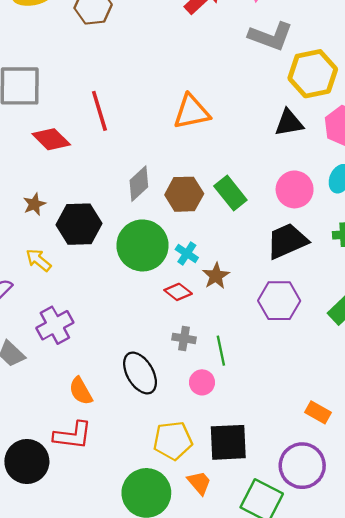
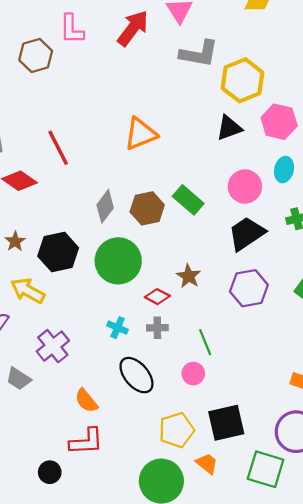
cyan cross: (187, 254) -> (118, 328), moved
yellow arrow: (38, 260) -> (28, 291), size x1.4
gray cross: (184, 338) -> (157, 328), moved
black circle: (27, 461) -> (50, 472), size x0.6

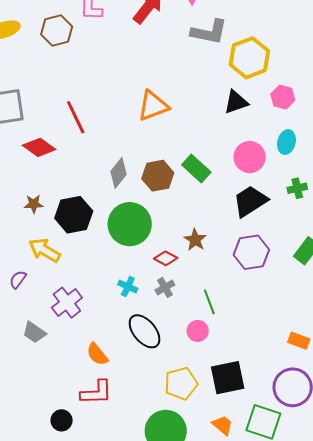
pink hexagon: (279, 122) -> (283, 97), size x0.7
brown star: (15, 241) -> (34, 204), turned 30
gray cross: (157, 328) -> (165, 287), turned -30
orange trapezoid: (207, 463) -> (222, 425), moved

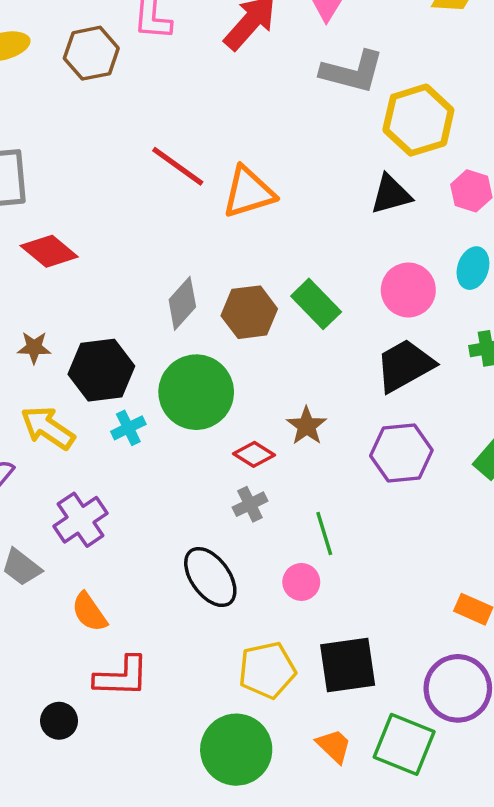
red line: (76, 117) -> (178, 166), moved, turned -32
cyan cross: (128, 287) -> (128, 428), moved, turned 36
orange semicircle: (97, 354) -> (89, 612), moved

